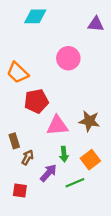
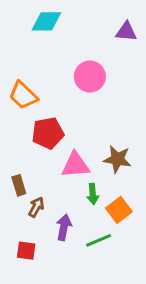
green arrow: (64, 154) -> (93, 194), moved
purple arrow: (48, 173) -> (64, 227), turned -30

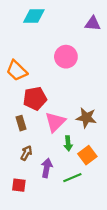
pink triangle: (75, 165) -> (55, 122), turned -40
brown rectangle: (19, 185) -> (21, 123), moved

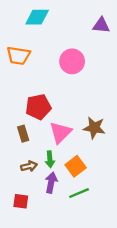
orange trapezoid: (17, 71) -> (18, 56), moved, turned -35
green arrow: (68, 143) -> (50, 159), moved
brown arrow: (26, 153) -> (29, 166), turned 48
orange square: (87, 155) -> (76, 166), moved

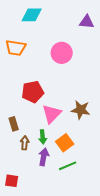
brown rectangle: (23, 134) -> (14, 124), moved
brown arrow: (29, 166) -> (25, 143), turned -72
red square: (21, 201) -> (12, 181), moved

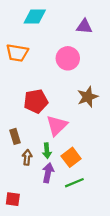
purple triangle: (87, 22) -> (84, 26), moved
brown star: (81, 110) -> (88, 97), moved, turned -30

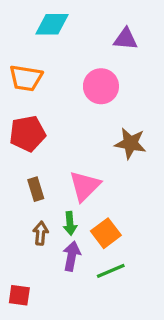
brown star: (88, 97) -> (130, 143), turned 30
red pentagon: (36, 101) -> (28, 134), moved
brown rectangle: (15, 136) -> (36, 189), moved

